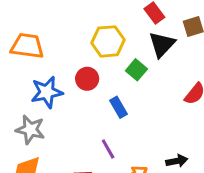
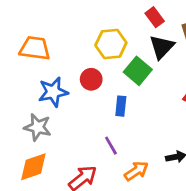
green square: (136, 70) -> (138, 71), size x1.4
blue rectangle: (118, 107) -> (121, 106), turned 36

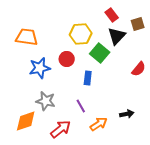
gray star: (38, 127) -> (46, 101), moved

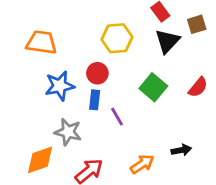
green square: (100, 53) -> (153, 87), moved
blue rectangle: (88, 78) -> (95, 100), moved
purple line: (81, 106) -> (117, 117), moved

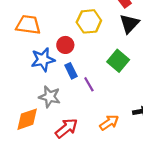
red circle: (97, 73) -> (65, 45), moved
blue rectangle: (95, 100) -> (71, 71), turned -32

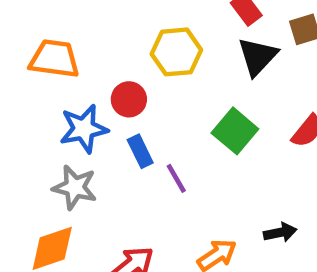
gray star: (50, 97) -> (75, 187), moved

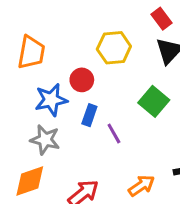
orange trapezoid: (54, 59) -> (31, 52), turned 92
blue rectangle: (140, 151) -> (89, 115), turned 45

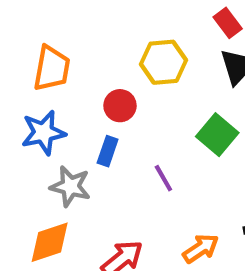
blue star: (51, 100) -> (43, 133), moved
blue rectangle: (89, 115) -> (108, 151), moved

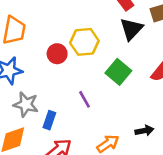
yellow hexagon: (163, 62) -> (84, 42), moved
blue rectangle: (108, 151) -> (49, 120), moved

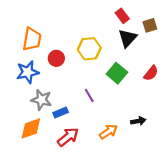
red circle: (57, 54) -> (56, 58), moved
blue rectangle: (49, 120) -> (61, 113), turned 48

